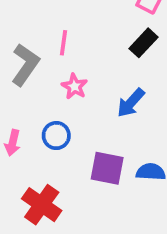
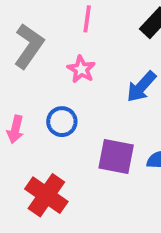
pink line: (64, 43) -> (87, 19), moved

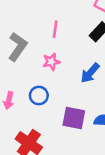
pink star: (81, 69) -> (51, 62), turned 30

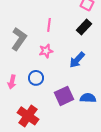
purple square: (74, 118) -> (64, 96), turned -36

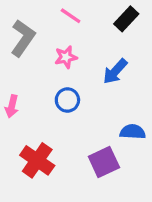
pink line: (49, 25) -> (71, 16), turned -64
blue circle: (36, 78) -> (67, 100), moved
purple square: (64, 96) -> (104, 162), moved

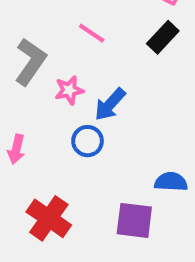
pink star: (66, 57) -> (69, 90), moved
blue arrow: (115, 71) -> (110, 104), moved
purple square: (104, 162) -> (134, 220), turned 32

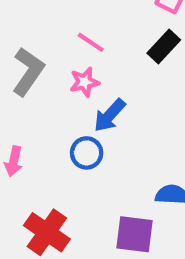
pink star: (69, 90) -> (84, 82), moved

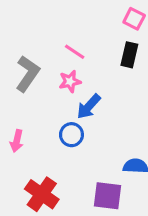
black rectangle: (164, 47) -> (129, 55), turned -30

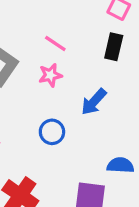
blue arrow: (89, 106) -> (94, 102), moved

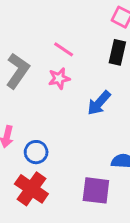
blue circle: (52, 132) -> (36, 152), moved

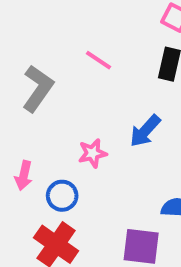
pink star: (59, 78) -> (92, 153), moved

